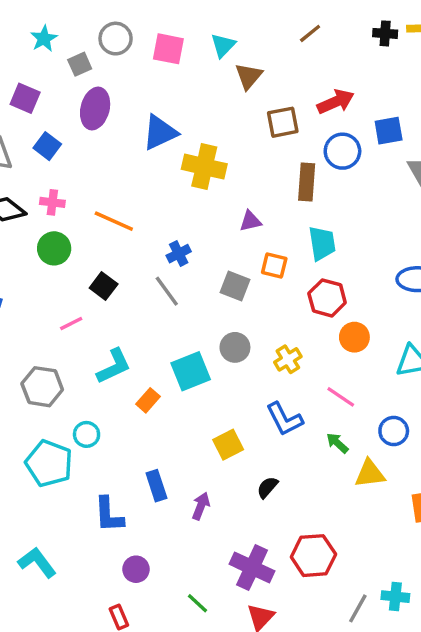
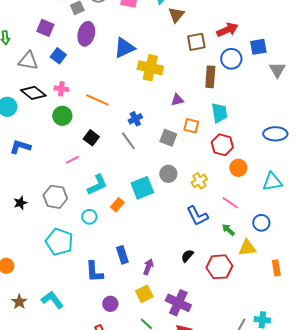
cyan circle: (87, 434) -> (89, 217), moved
yellow square: (228, 445) -> (144, 294), moved
red hexagon: (313, 556) -> (219, 267), moved

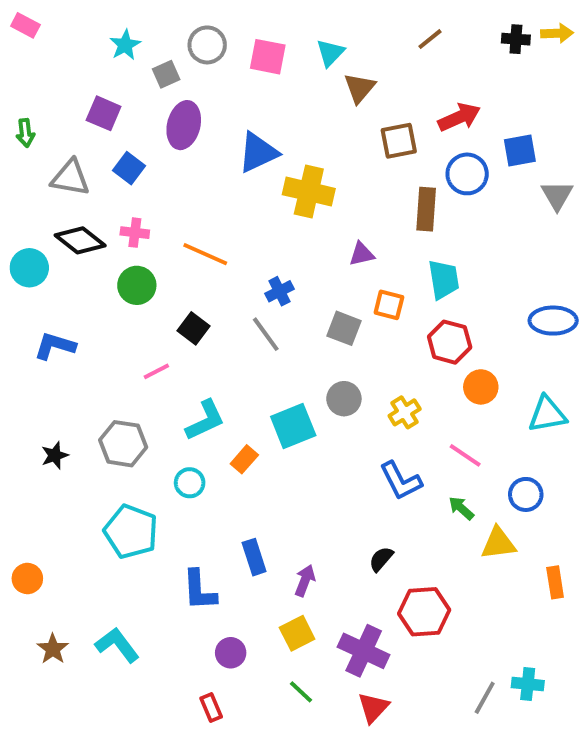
red hexagon: (219, 267) -> (424, 612), moved

